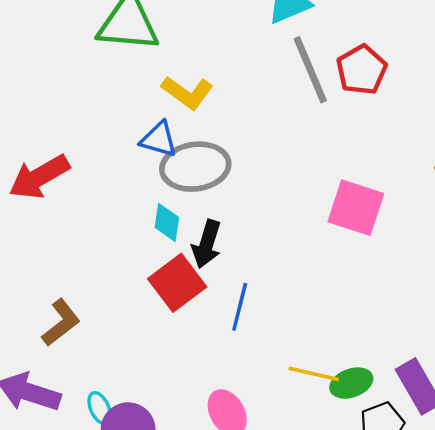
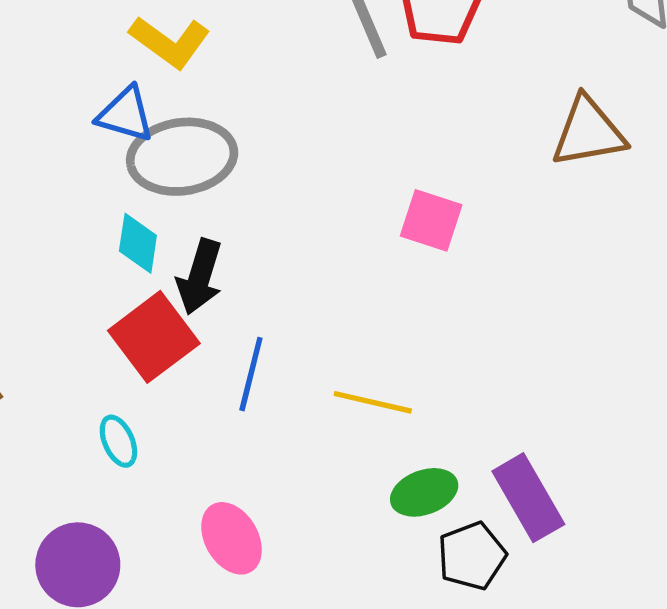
pink square: (356, 208) -> (431, 220), size x0.7
yellow line: (314, 374) -> (373, 402), moved
cyan ellipse: (100, 408) -> (118, 441), moved

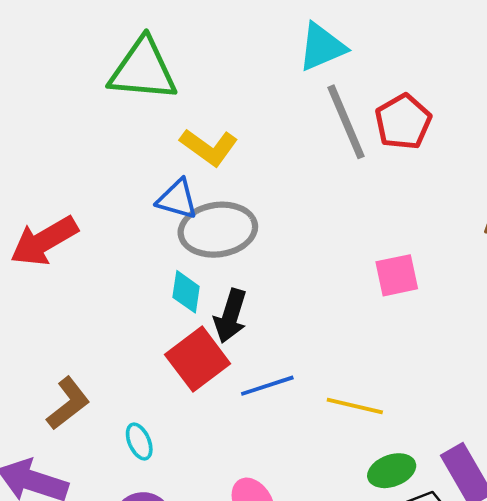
pink square: (431, 220) -> (397, 275), turned -30
blue line: (251, 374) -> (267, 386), turned 58
cyan ellipse: (118, 441) -> (139, 442), moved

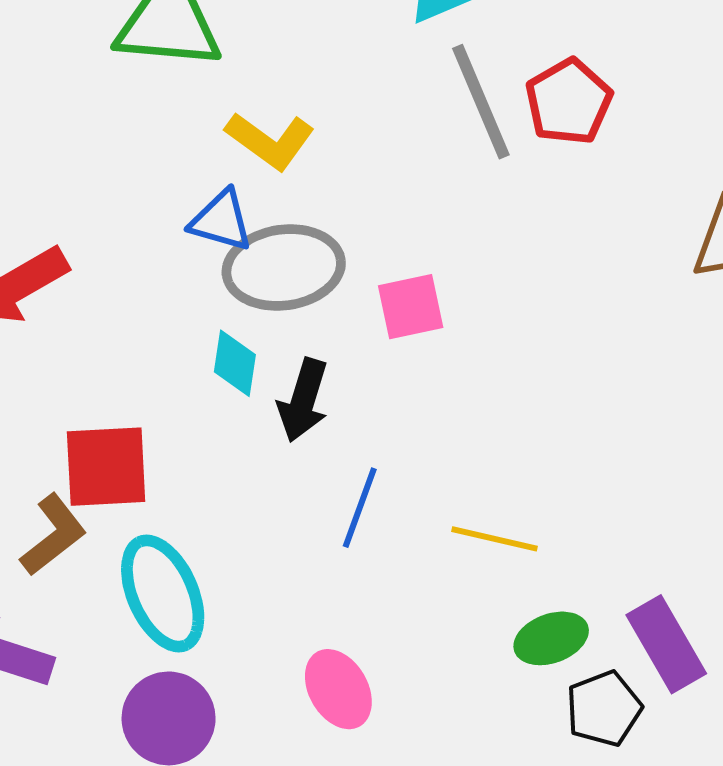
pink square: (397, 275) -> (411, 307), moved
red square: (198, 359) -> (106, 467), moved, turned 34
blue line: (267, 386) -> (360, 508), turned -52
cyan ellipse: (139, 442) -> (163, 594), size x2.0

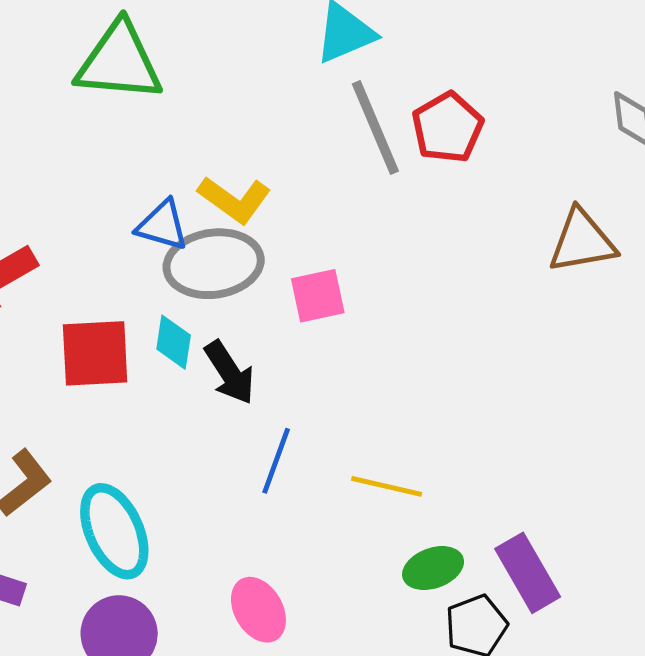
yellow L-shape: (270, 141) -> (234, 200), moved
black arrow: (303, 400) -> (230, 373), turned -50
red square: (106, 467) -> (95, 353), moved

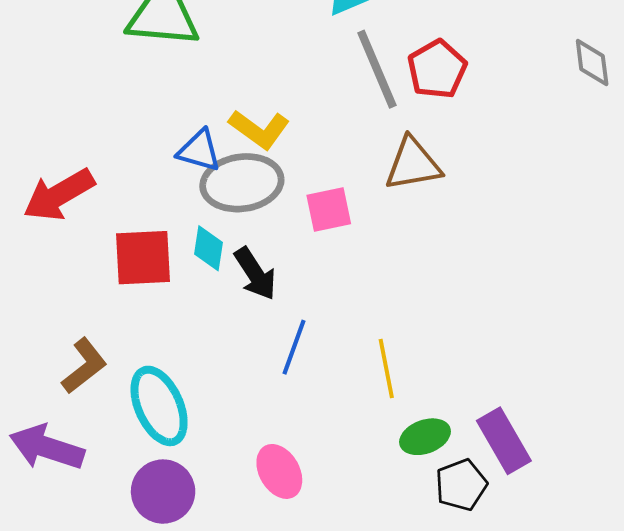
brown triangle: (582, 241) -> (413, 164), moved
yellow line: (387, 486) -> (386, 369), turned 66

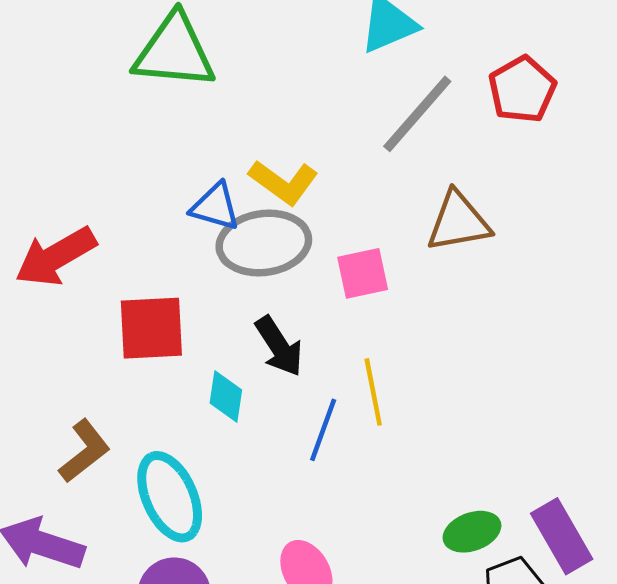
gray line: (377, 69) -> (417, 114), turned 64
red pentagon: (437, 69) -> (522, 90), moved
cyan diamond: (208, 248) -> (226, 396), moved
yellow line: (386, 369) -> (373, 392), moved

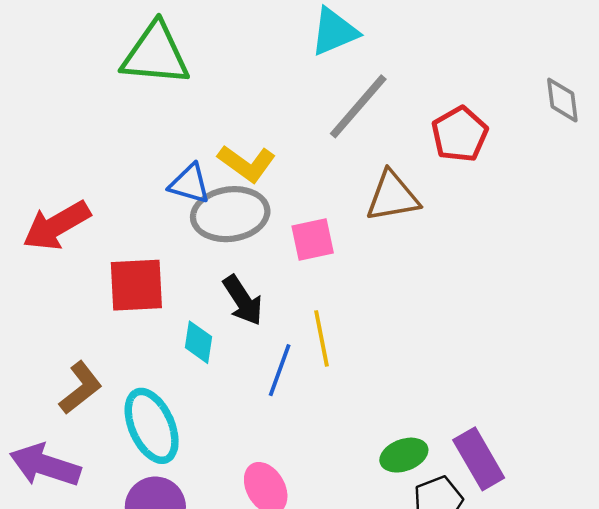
red pentagon: (522, 90) -> (460, 134), moved

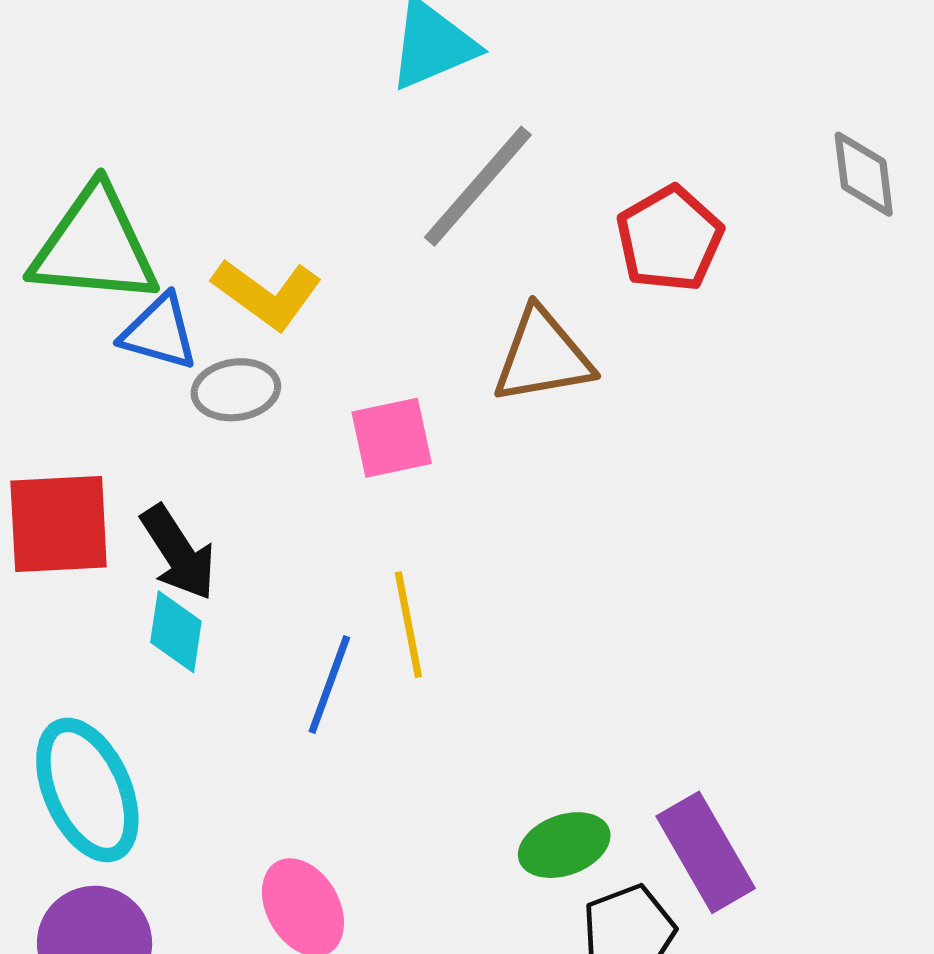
green triangle: (155, 54) -> (95, 246), moved
gray ellipse: (230, 214) -> (236, 390), size x0.6
black arrow: (243, 300) -> (178, 553), moved

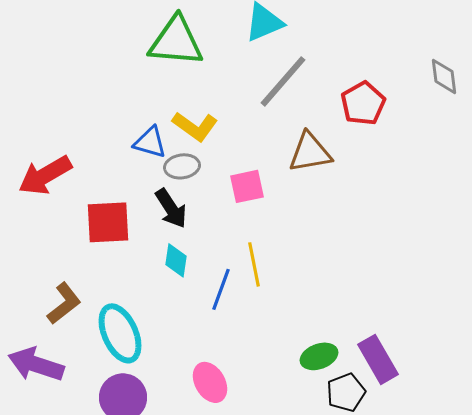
green triangle: (95, 246) -> (176, 41), moved
black arrow: (178, 553) -> (171, 208), moved
cyan diamond: (176, 632) -> (176, 260), moved

